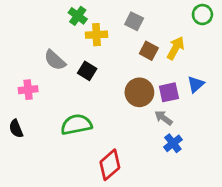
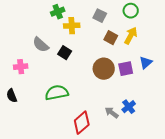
green circle: (202, 15) -> (131, 11), moved
green cross: (78, 16) -> (58, 12), turned 32
gray arrow: (164, 118) -> (112, 113), moved

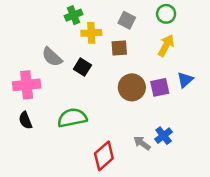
brown square: (111, 38) -> (119, 48), moved, turned -32
pink cross: (21, 67) -> (27, 85), size x1.5
black semicircle: (12, 96) -> (25, 120), moved

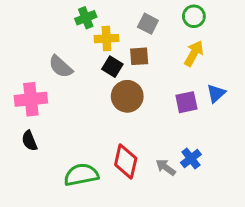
black square: (82, 67) -> (112, 67), moved
brown circle: (132, 87) -> (127, 96), moved
green semicircle: (72, 118) -> (81, 175), moved
red diamond: (104, 156) -> (126, 161), moved, turned -36

